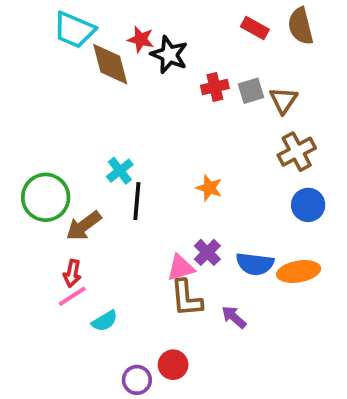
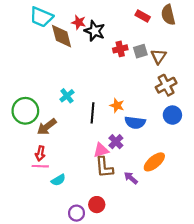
black line: (137, 201) -> (92, 113), moved
blue semicircle: (255, 264) -> (135, 122), moved
orange ellipse: (299, 271) -> (154, 162), moved, turned -30
pink line: (72, 296) -> (40, 166), turned 35

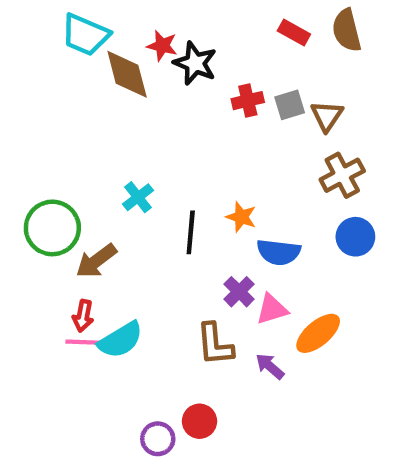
pink triangle: (101, 150) -> (272, 309), moved
cyan semicircle: (58, 180) -> (120, 340), moved, size x1.5

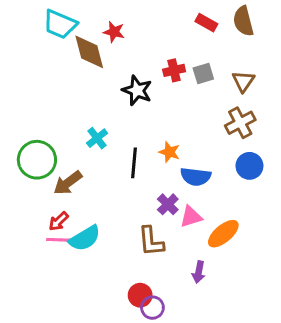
black star: (195, 63) -> (137, 90), moved
brown triangle: (327, 116) -> (243, 81), moved
red arrow: (83, 316) -> (59, 221), turned 35
purple arrow: (270, 366) -> (199, 272), moved, turned -120
purple circle: (158, 439) -> (152, 308), moved

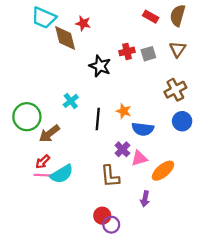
brown semicircle: (243, 21) -> (178, 15), turned 30
brown triangle: (243, 81) -> (178, 49), moved

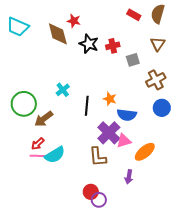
cyan trapezoid: (44, 18) -> (18, 27), moved
gray square: (148, 54) -> (133, 60), moved
black star: (100, 66) -> (89, 44), moved
purple cross: (122, 149) -> (109, 133), size x1.6

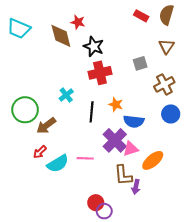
red cross: (113, 46) -> (100, 73), moved, size x1.5
pink line: (38, 156) -> (85, 158), moved
brown L-shape: (98, 157) -> (123, 175), moved

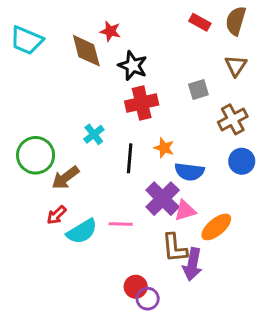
purple arrow: (136, 187) -> (192, 264), size x1.5

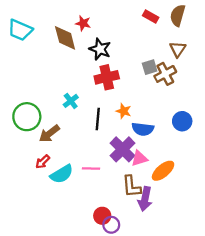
brown cross: (233, 119) -> (165, 74), moved

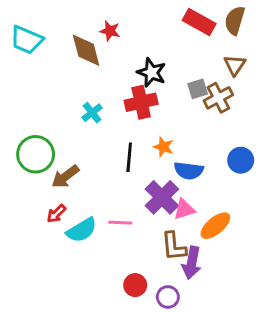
red rectangle: (151, 16) -> (199, 22), size x1.5
black star: (100, 49) -> (152, 73), moved
cyan cross: (71, 101) -> (92, 113), moved
purple circle: (111, 225) -> (168, 297), moved

